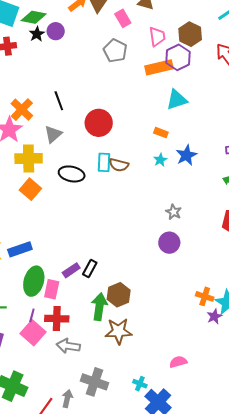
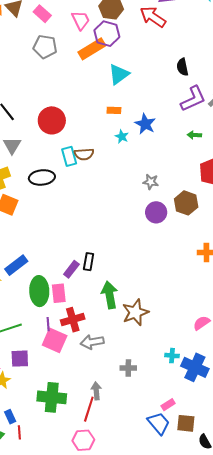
brown hexagon: (119, 295) -> (186, 203), moved
gray cross: (95, 382) -> (128, 368), size x0.6
gray arrow: (67, 399) -> (96, 391), moved

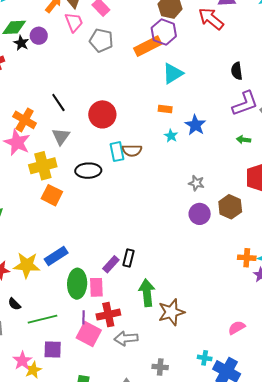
pink trapezoid: (81, 20) -> (74, 22), moved

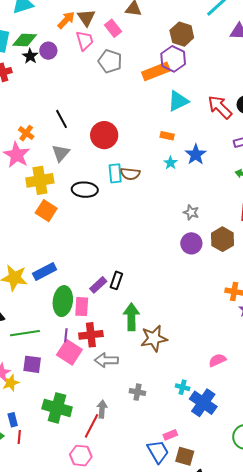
red arrow: (211, 19) -> (220, 107), moved
orange cross: (25, 120) -> (26, 133), size x0.7

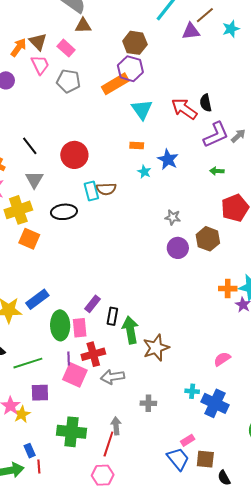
cyan triangle: (178, 101) -> (142, 109), turned -30
black rectangle: (116, 280) -> (112, 316), moved

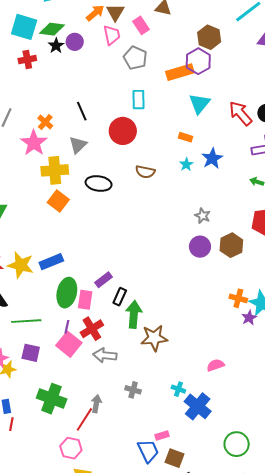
cyan rectangle: (91, 191) -> (138, 100), moved
red cross: (93, 354) -> (92, 329), turned -30

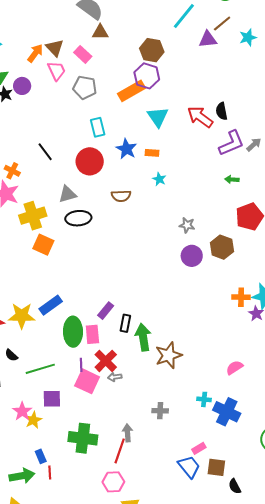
gray triangle: (78, 145) -> (67, 194), moved, turned 42
blue star: (212, 158) -> (126, 149), moved
gray arrow: (105, 355) -> (115, 377), moved, size x0.6

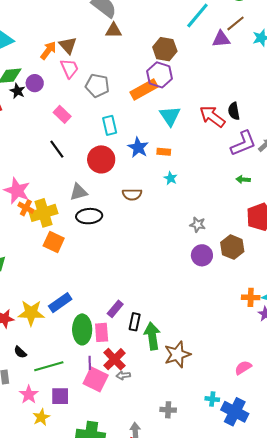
pink rectangle: (83, 54) -> (62, 114), moved
orange cross: (12, 171) -> (26, 208), moved
pink star: (22, 411) -> (29, 395), moved

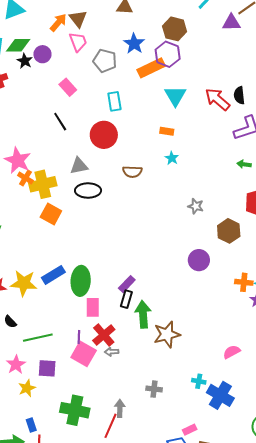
blue star: (138, 147) -> (134, 44), moved
purple circle: (202, 255) -> (199, 260), moved
purple rectangle: (115, 309) -> (127, 284), moved
green ellipse: (82, 329) -> (81, 281), moved

